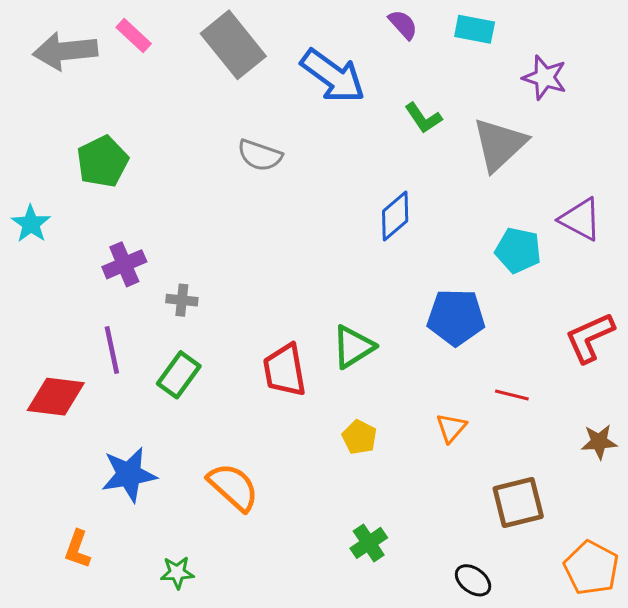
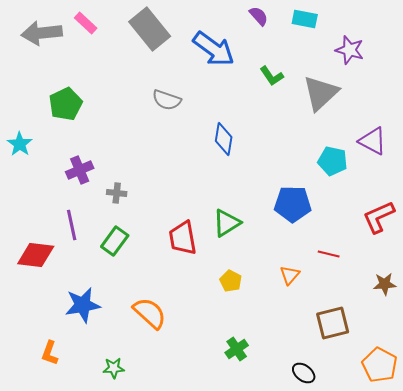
blue diamond: (395, 216) -> (224, 139), moved, turned -40

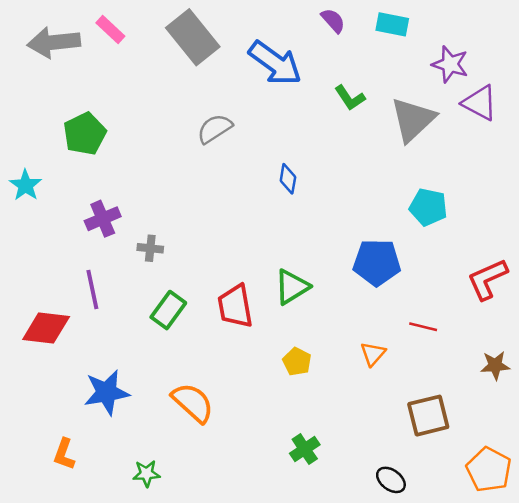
gray semicircle: (167, 100) -> (215, 129), turned 128
blue diamond: (224, 139) -> (288, 179), size x0.7
purple triangle: (373, 141) -> (480, 103), moved
green rectangle: (115, 241) -> (168, 310), moved

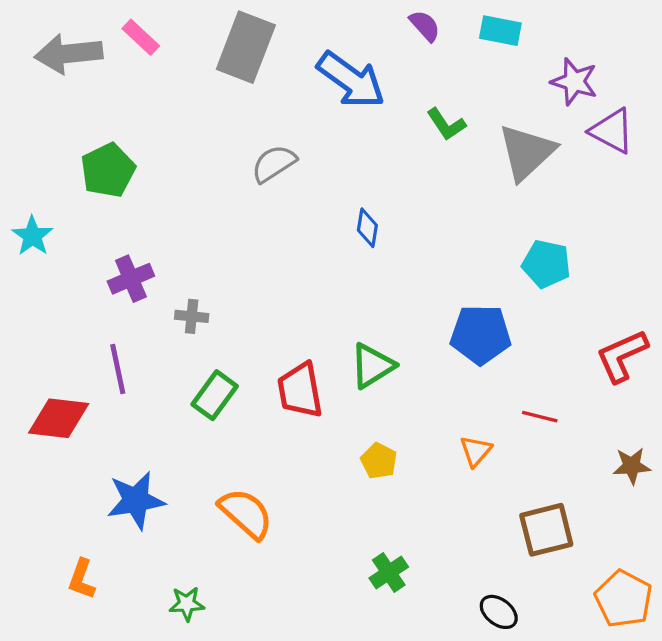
gray rectangle: (193, 37) -> (246, 47), turned 60

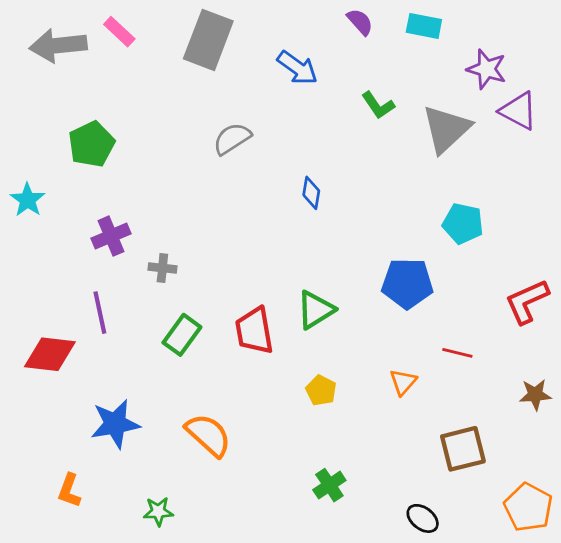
blue arrow: (351, 80) -> (297, 68), size x0.7

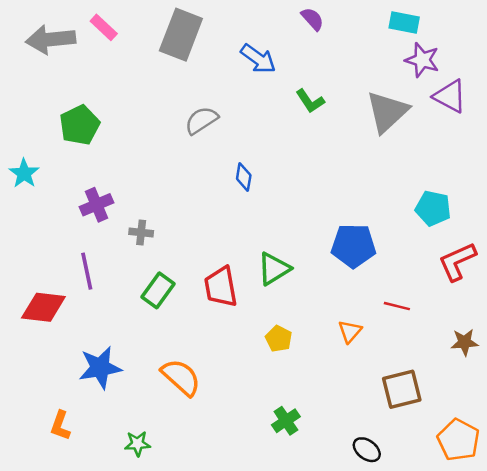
cyan rectangle: (424, 26) -> (404, 23), moved
green L-shape: (378, 105) -> (310, 101), moved
blue diamond: (311, 193) -> (244, 177), moved
cyan pentagon: (463, 224) -> (433, 208), moved

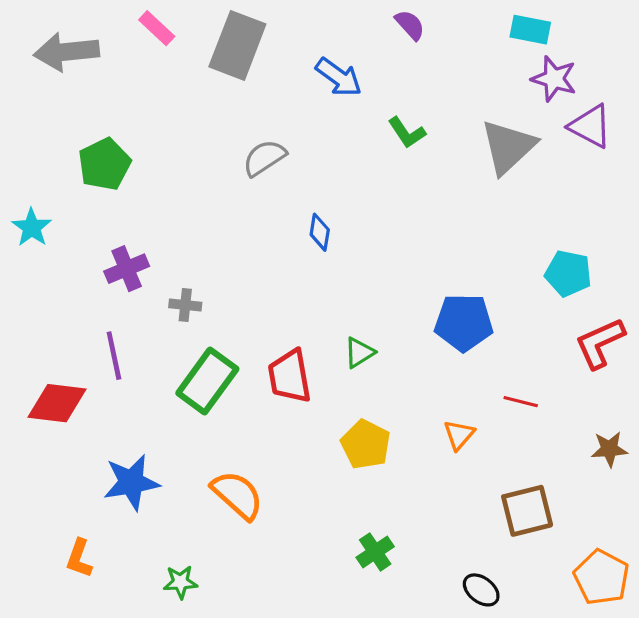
pink rectangle: (104, 27) -> (157, 28), moved
green triangle: (274, 269) -> (359, 353), size x0.7
green rectangle: (158, 290) -> (207, 381), size x1.4
yellow pentagon: (279, 339) -> (366, 444), size x1.4

